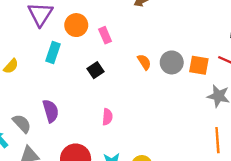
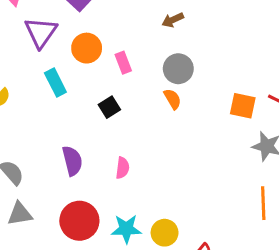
cyan rectangle: (53, 53) -> (55, 82), turned -48
gray circle: (172, 62) -> (178, 69), moved
purple semicircle: (51, 111) -> (72, 161), moved

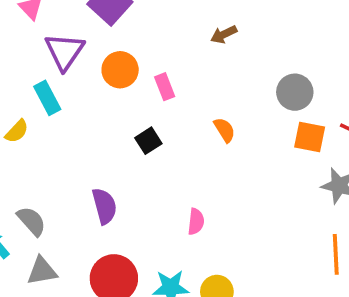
gray circle: (178, 69) -> (295, 92), moved
cyan rectangle: (55, 82) -> (47, 98), moved
pink semicircle: (122, 168) -> (196, 222), moved

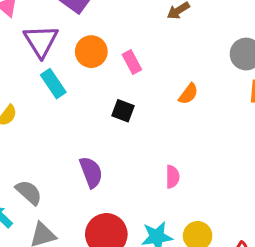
cyan rectangle: (47, 98) -> (53, 84), moved
orange semicircle: (225, 130) -> (188, 94), turned 75
black square: (148, 141) -> (123, 111), turned -30

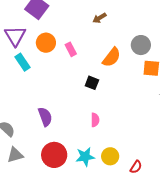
orange semicircle: (188, 94) -> (112, 57), moved, size x1.5
black square: (123, 111) -> (92, 83), moved

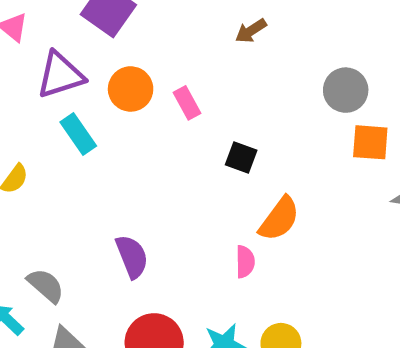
purple triangle: (15, 36) -> (60, 75), turned 45
orange semicircle: (112, 57) -> (279, 219), moved
black square: (92, 83) -> (241, 157), moved

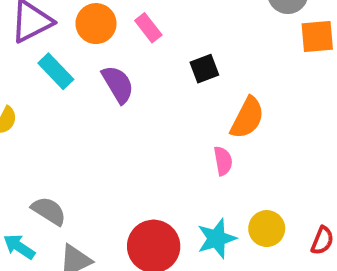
black square: (241, 157) -> (204, 69), turned -32
purple semicircle: (132, 257) -> (118, 84), moved

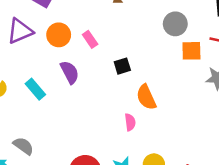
cyan rectangle: (56, 71) -> (35, 89), moved
orange semicircle: (247, 118) -> (146, 97), turned 125

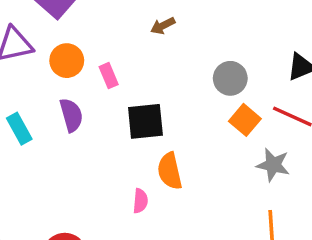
orange square: (191, 51) -> (245, 120), turned 30
black square: (122, 66) -> (145, 121), size x1.6

